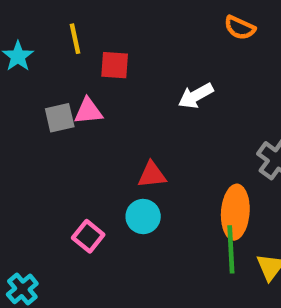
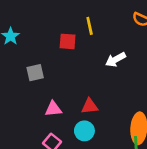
yellow line: (75, 39) -> (90, 26), moved
pink triangle: (88, 111) -> (53, 109), moved

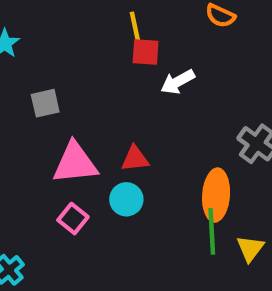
red square: (68, 41) -> (146, 52), moved
pink triangle: (53, 109) -> (75, 163), size x1.6

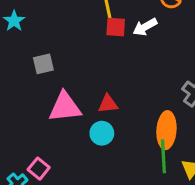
white arrow: (178, 82) -> (145, 27), moved
pink square: (73, 219) -> (39, 169), moved

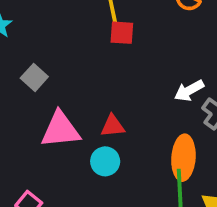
white arrow: (145, 27) -> (189, 91), moved
gray square: (43, 64) -> (34, 77), turned -35

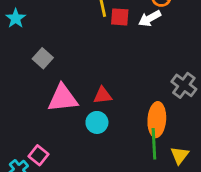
red square: (122, 33) -> (120, 17), moved
white arrow: (189, 91) -> (150, 18), moved

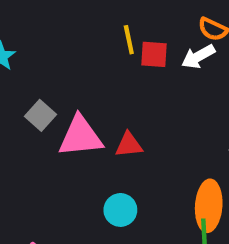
red triangle: (103, 95) -> (129, 145), moved
pink triangle: (63, 98) -> (80, 136), moved

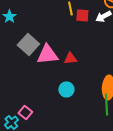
gray square: (40, 115) -> (28, 44), size x1.5

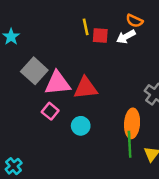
red triangle: (70, 58) -> (86, 88), size x1.5
pink square: (25, 112) -> (50, 111), moved

